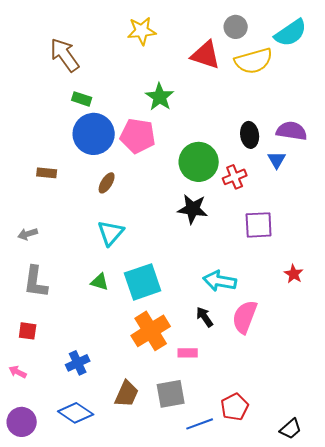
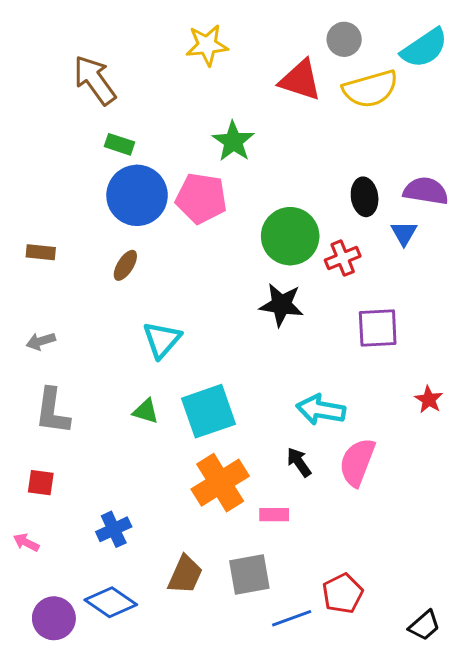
brown rectangle: (47, 173) -> (41, 252), moved
brown ellipse: (107, 183) -> (125, 265), moved
purple circle: (22, 422) -> (54, 618), moved

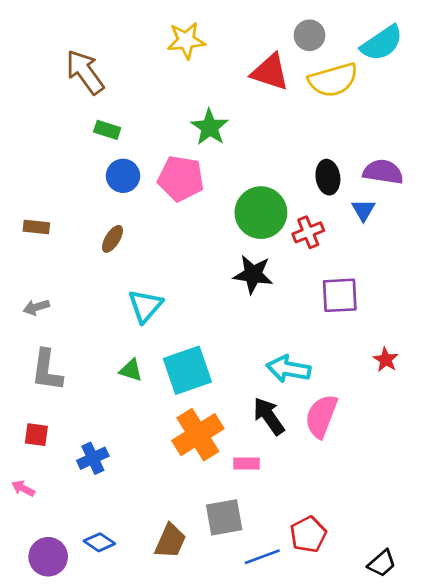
blue circle: (137, 195) -> (123, 176), size x0.6
black arrow: (299, 462) -> (269, 416), size x1.4
blue cross: (114, 529) -> (93, 458), moved
brown trapezoid: (185, 575) -> (170, 541), moved
blue diamond: (111, 602) -> (99, 542), size x0.7

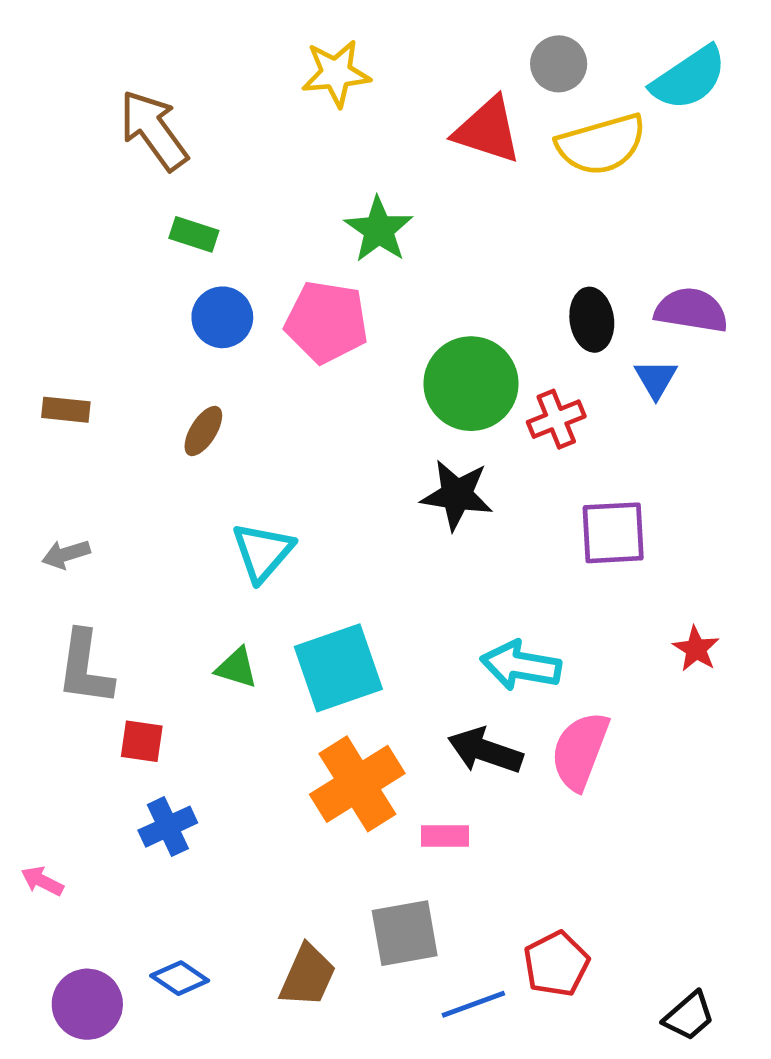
black arrow: (269, 416) -> (485, 751), turned -36
red square: (36, 435) -> (142, 741), moved

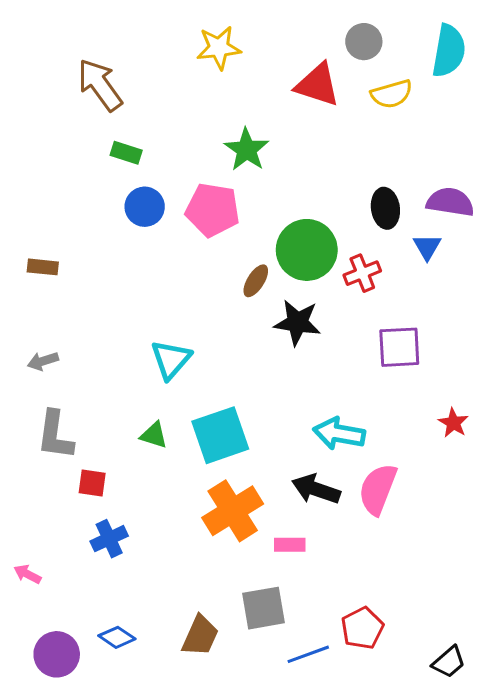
cyan semicircle: (689, 78) -> (449, 51), turned -46
yellow semicircle: (601, 144) -> (392, 94), size x0.7
brown ellipse: (203, 431) -> (256, 281), moved

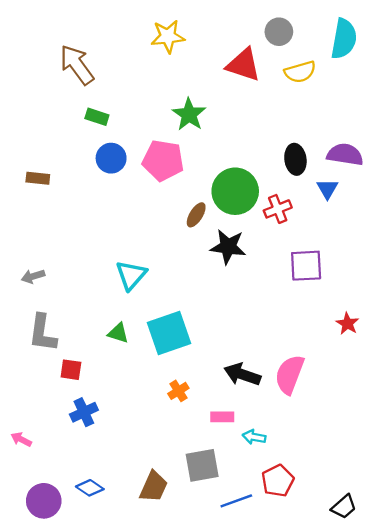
brown rectangle: (43, 267) -> (38, 178), moved
cyan arrow: (339, 434) -> (254, 437), moved, size x0.6
orange cross: (233, 511) -> (178, 391), size x0.5

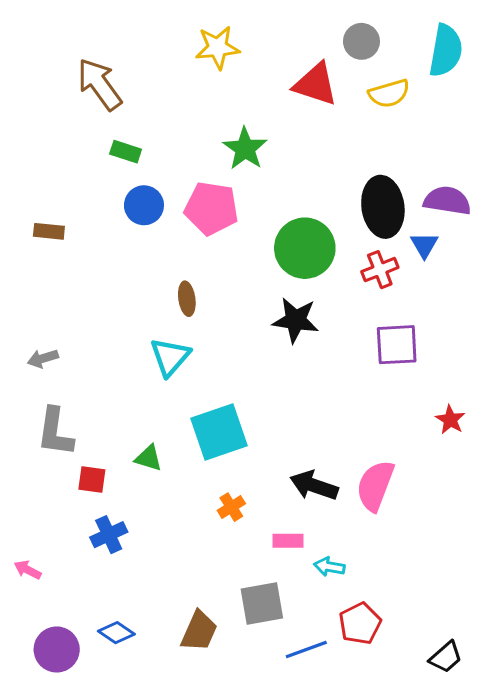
black ellipse: (295, 159) -> (383, 207), size x1.5
red cross: (278, 209) -> (380, 270), moved
brown ellipse: (196, 215) -> (187, 299), moved, turned -40
green triangle: (118, 333) -> (149, 458), moved

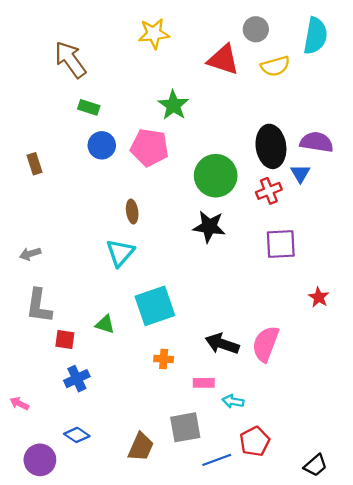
brown rectangle: (49, 231) -> (35, 164), turned 66
orange cross: (231, 507) -> (164, 359), turned 36
blue diamond: (116, 633) -> (77, 435), moved

